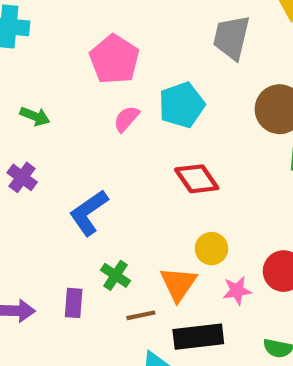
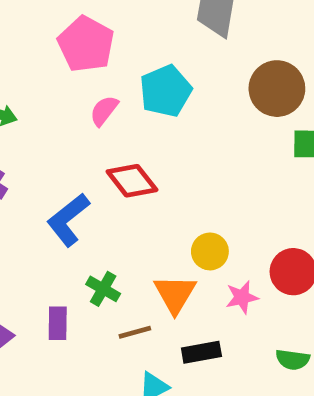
red diamond: (197, 179) -> (132, 181), moved
black rectangle: (198, 337) -> (201, 352), size x0.7

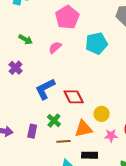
pink semicircle: (104, 111) -> (55, 47), moved
red diamond: (132, 181) -> (74, 97), moved
orange triangle: (175, 294) -> (83, 129), turned 36

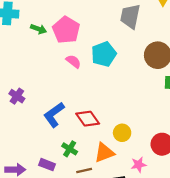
green arrow: (26, 39) -> (39, 29), moved
pink semicircle: (55, 47) -> (73, 61), moved, turned 88
purple rectangle: (32, 131) -> (47, 165), turned -72
pink star: (111, 136) -> (139, 165), moved

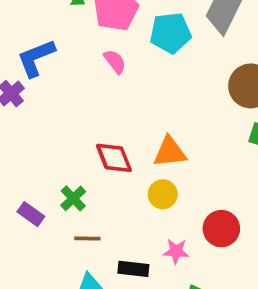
cyan pentagon: (104, 54) -> (171, 33), moved
blue L-shape: (54, 115) -> (36, 58), moved
orange triangle: (104, 153) -> (170, 152), moved

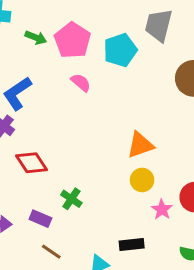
red diamond: (114, 158) -> (31, 163), moved
brown line: (87, 239) -> (51, 252), moved, turned 45
pink star: (176, 251) -> (162, 209), moved, turned -30

